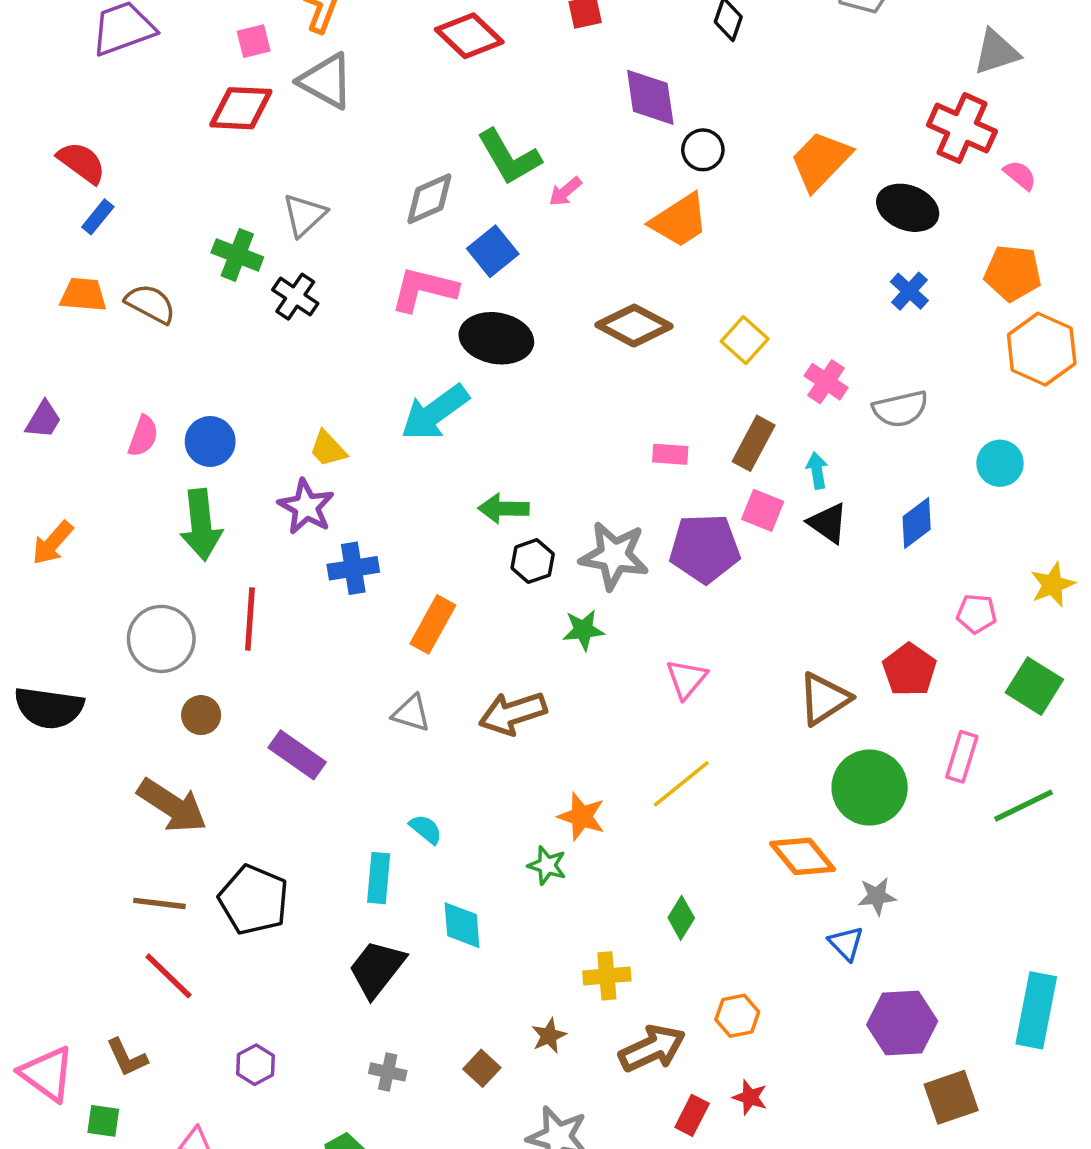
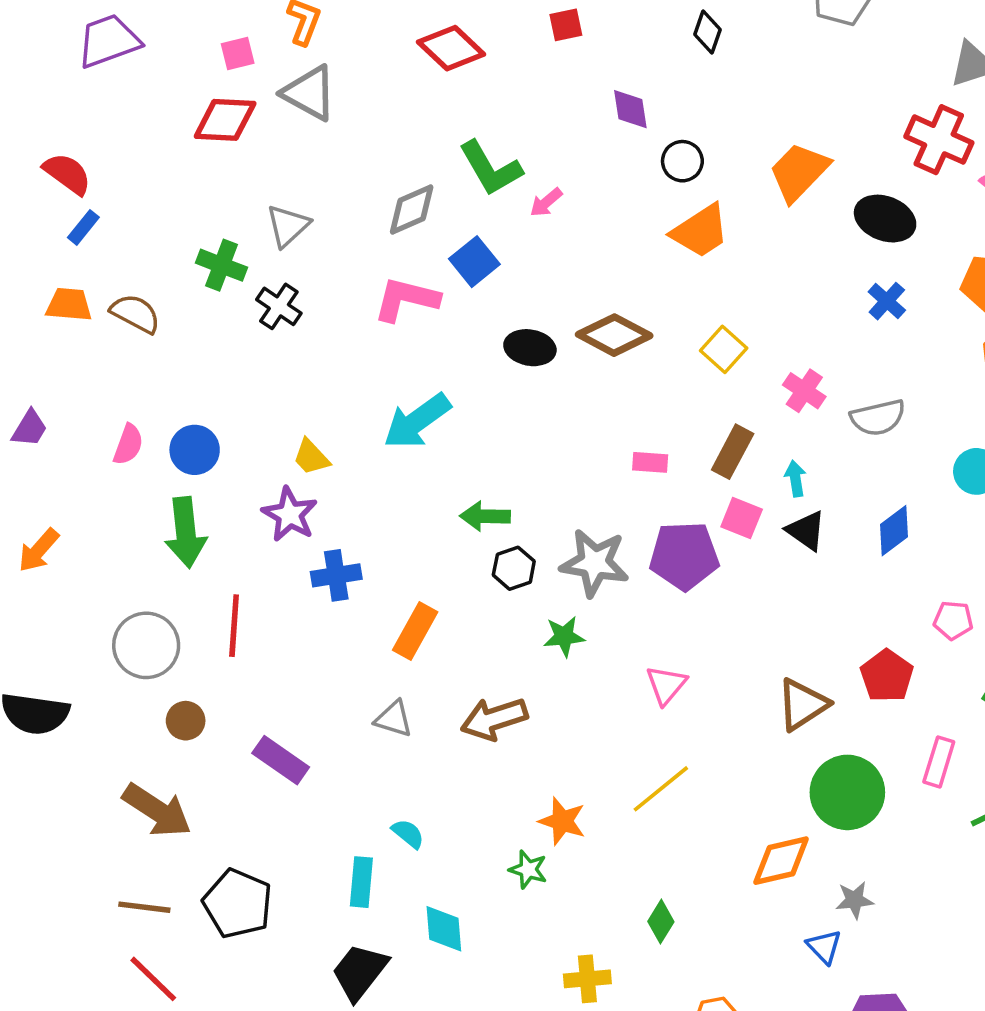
purple diamond: (650, 97) -> (630, 109), size x0.7
orange trapezoid: (679, 220) -> (700, 231), moved
black ellipse: (496, 338) -> (530, 348), moved, size x0.7
orange diamond: (803, 856) -> (781, 861), turned -64

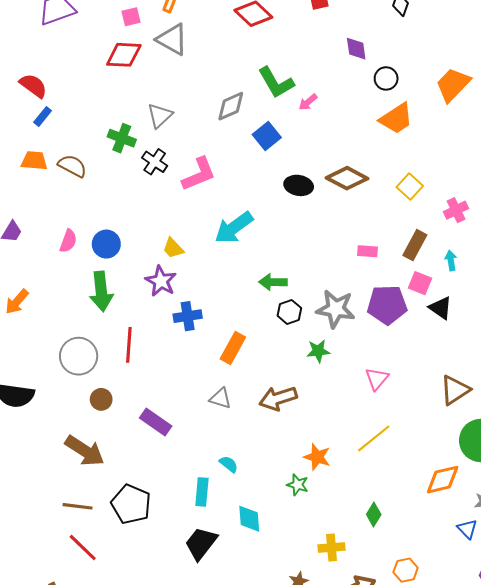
pink L-shape: (406, 299) -> (199, 174), moved, turned 144
pink cross: (804, 391) -> (456, 210), turned 30
black triangle: (806, 531) -> (441, 308), moved

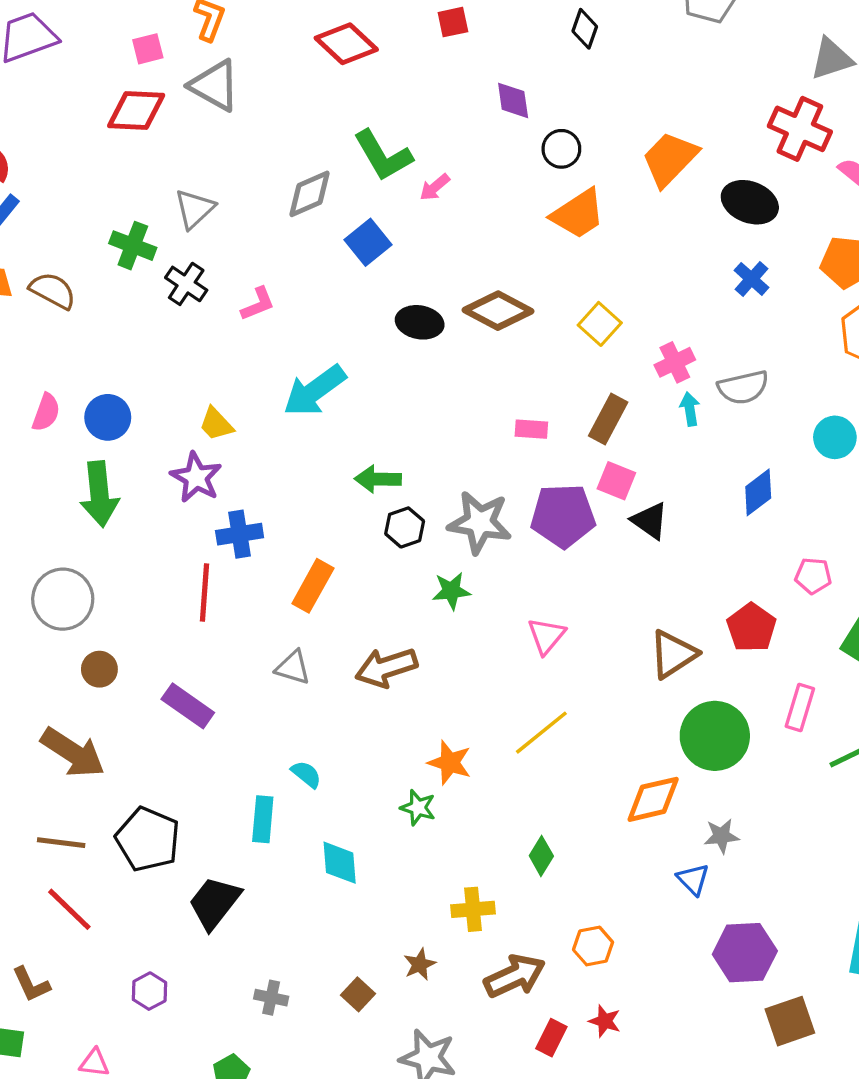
pink L-shape: (199, 174) -> (258, 304), size x0.6
cyan arrow: (451, 261) -> (690, 409), moved
red line: (129, 345) -> (204, 592), moved
black trapezoid: (201, 543) -> (215, 903), moved

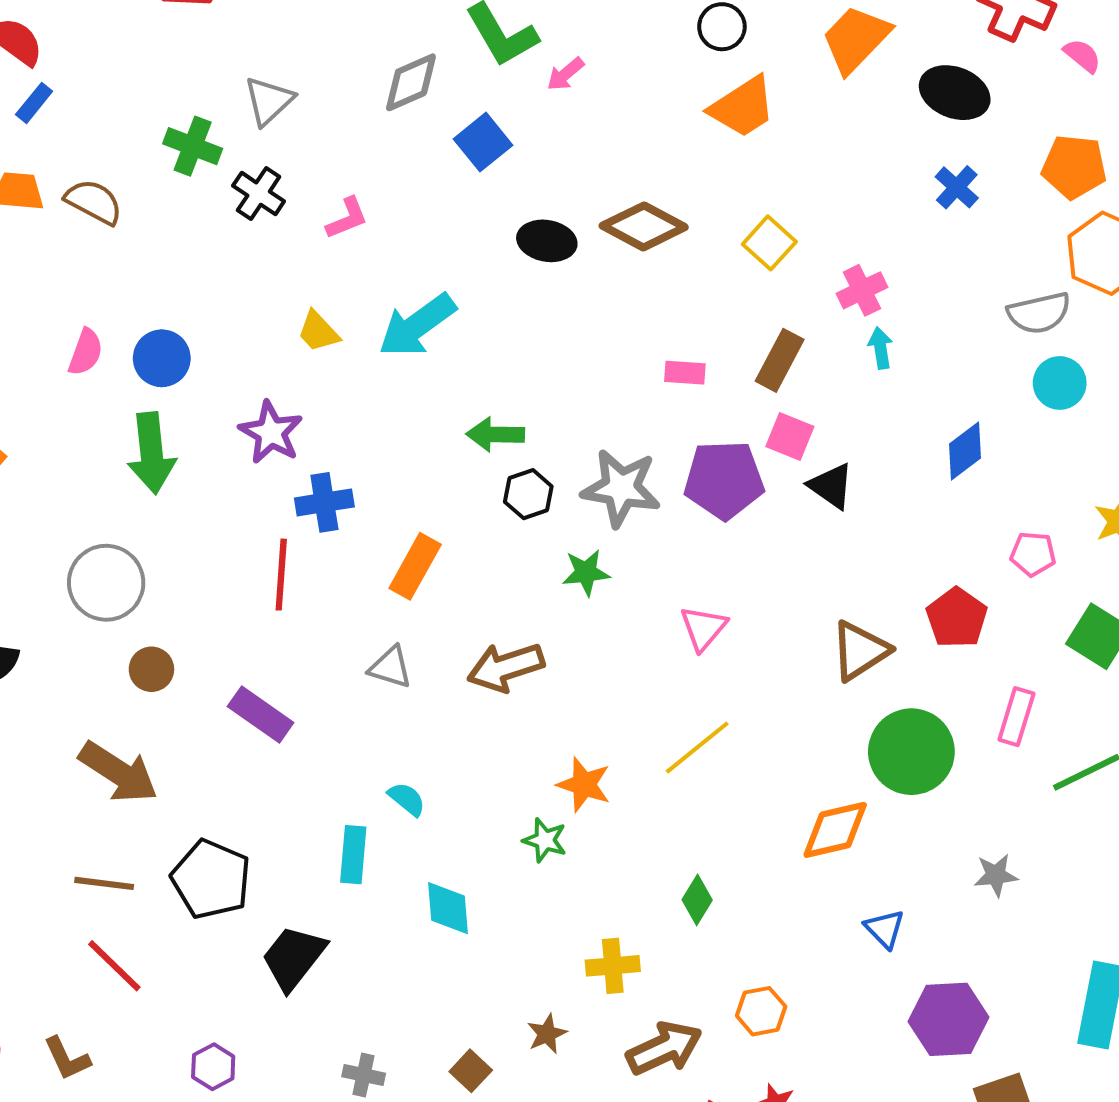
gray semicircle: (743, 387) -> (1039, 313), moved
yellow trapezoid: (216, 424) -> (318, 331), moved
gray star: (721, 836) -> (996, 875), moved

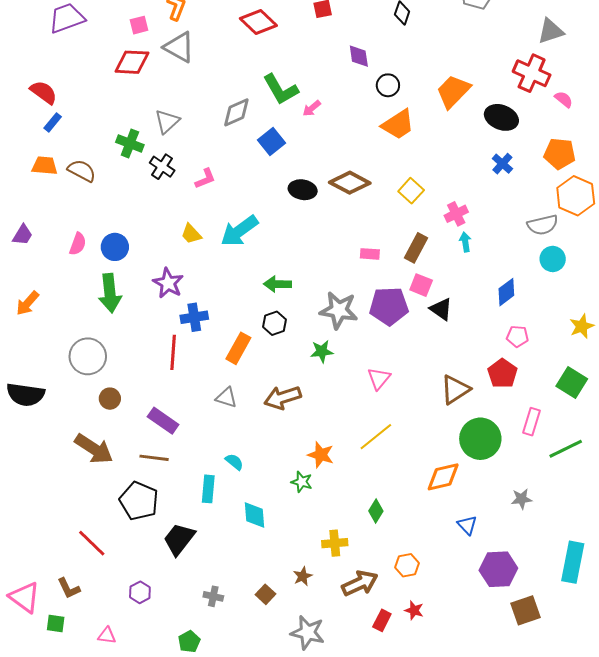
black hexagon: (528, 494) -> (275, 323), moved
pink pentagon: (1033, 554) -> (517, 336), moved
brown line: (104, 883) -> (154, 458), moved

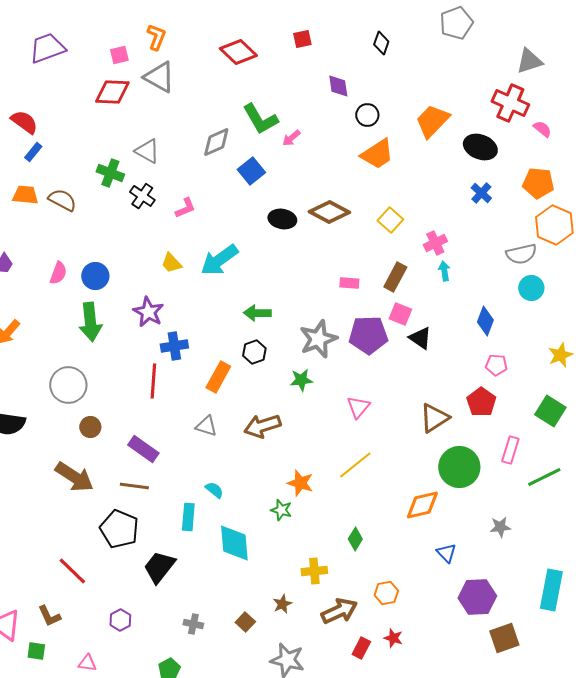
gray triangle: (167, 121) -> (147, 151), turned -48
blue diamond: (506, 292) -> (485, 321), turned -32
gray star: (339, 310) -> (318, 339), turned -30
cyan diamond: (254, 515) -> (234, 543), size x1.4

